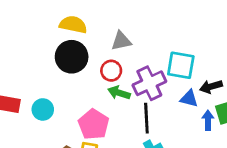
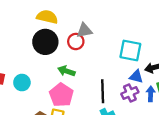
red circle: (111, 71) -> (76, 41), moved
purple cross: (149, 83) -> (130, 93), moved, size x0.7
green arrow: (119, 93) -> (66, 71), moved

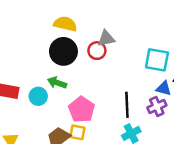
green arrow: (66, 71) -> (57, 83), moved

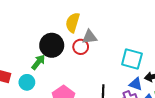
yellow semicircle: (65, 24) -> (73, 23), moved, turned -90
green arrow: (57, 83) -> (38, 62), moved, turned 105

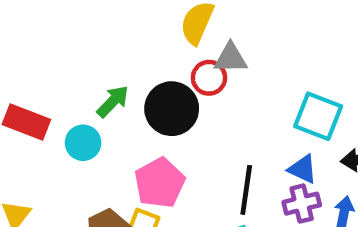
black circle: (52, 45) -> (172, 109), moved
blue triangle: (136, 84) -> (303, 169), moved

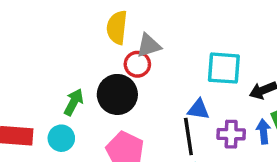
blue triangle: (303, 169) -> (199, 109), moved
purple cross: (302, 204) -> (231, 134), turned 32

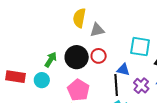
red circle: (137, 64) -> (99, 56), moved
purple cross: (231, 134) -> (141, 86), turned 35

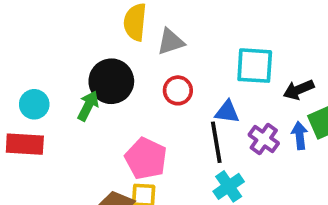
black circle: (77, 57) -> (111, 81), moved
cyan circle: (42, 80) -> (34, 104), moved

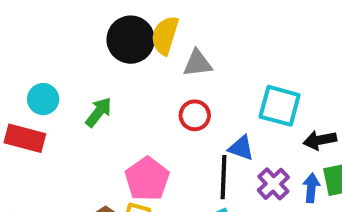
black circle: (111, 81) -> (131, 40), moved

